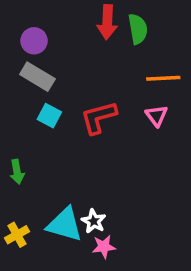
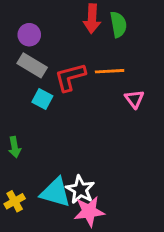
orange line: (163, 78) -> (110, 71), moved
red L-shape: (99, 117) -> (70, 77), moved
white star: (94, 221) -> (80, 190), size x1.4
pink star: (104, 247) -> (89, 211), size x1.5

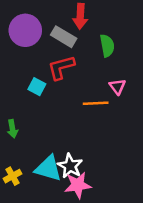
green semicircle: (118, 24) -> (107, 46), moved
purple circle: (29, 35) -> (25, 30), size x1.6
gray rectangle: (32, 65) -> (64, 37), moved
orange line: (110, 71) -> (96, 103), moved

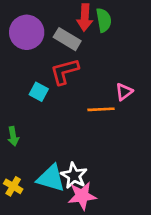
green semicircle: (107, 46) -> (104, 20), moved
pink triangle: (117, 87) -> (124, 92), turned 30
yellow cross: (12, 176) -> (13, 186), turned -30

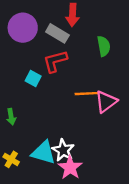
green semicircle: (104, 20) -> (104, 46), moved
pink triangle: (124, 92) -> (106, 102), moved, size x1.5
pink star: (82, 196) -> (70, 168), turned -30

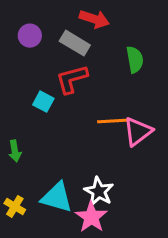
red arrow: (72, 15) -> (94, 19), turned -75
purple circle: (23, 28) -> (30, 36), size x0.6
white star: (63, 150) -> (99, 191), moved

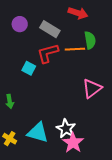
red arrow: (94, 19) -> (78, 13), moved
orange line: (112, 121) -> (75, 49), moved
pink star: (91, 217) -> (73, 143), moved

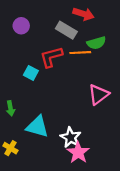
gray rectangle: (50, 29) -> (66, 30), moved
green semicircle: (90, 40) -> (96, 43), turned 84
cyan triangle: (38, 133) -> (37, 127), moved

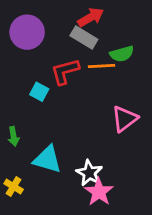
red arrow: (83, 14) -> (91, 17), moved, turned -48
purple circle: (21, 26) -> (27, 32), size x1.6

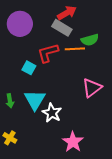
cyan triangle: (47, 159) -> (35, 100), moved, turned 45
white star: (89, 173) -> (52, 113), moved

